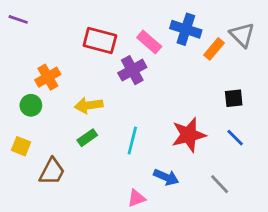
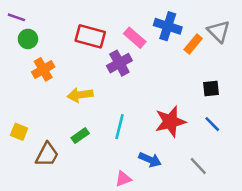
green circle: (31, 105) -> (28, 39), moved
green rectangle: (87, 138) -> (80, 136), moved

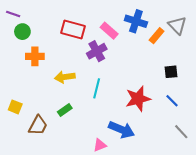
orange cross: (43, 69) -> (35, 56), turned 30
cyan line: (119, 127) -> (97, 88), moved
blue arrow: (150, 160) -> (122, 130), size x1.4
gray line: (198, 166) -> (181, 132), moved

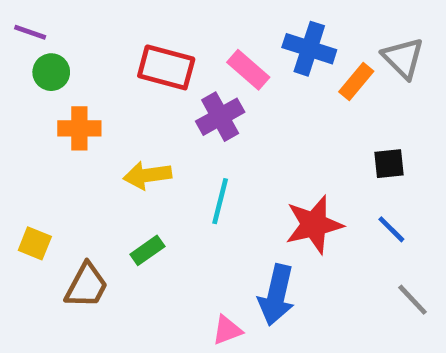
blue arrow: (122, 130) -> (276, 295), turned 80

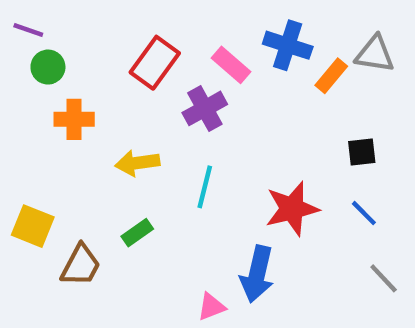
gray triangle: (403, 58) -> (375, 54), turned -36
red rectangle: (166, 67) -> (155, 63), turned -69
yellow square: (35, 243) -> (33, 226), size x1.4

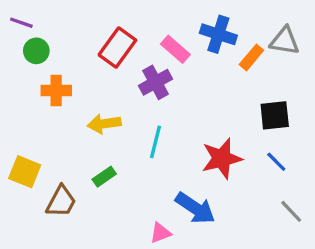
black square: (362, 152) -> (275, 115), size x1.4
blue arrow: (257, 274) -> (195, 208), turned -69

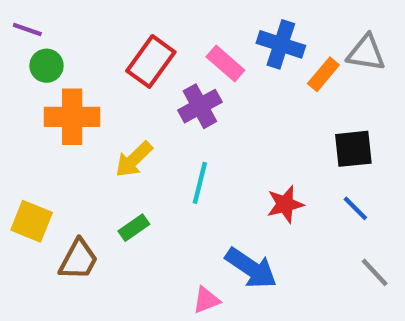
orange cross: (56, 91) -> (72, 117), size x1.4
yellow arrow: (104, 124) -> (134, 159), turned -36
red star: (222, 158) -> (285, 204), size x0.7

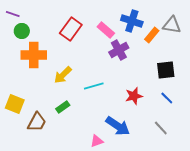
purple cross: (200, 106) -> (119, 50), moved
cyan line: (200, 183) -> (94, 86), turned 60
gray line: (375, 272) -> (161, 128), moved

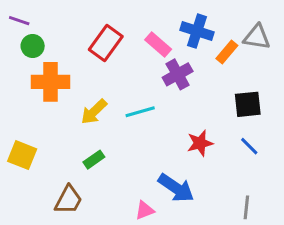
cyan line: (94, 86) -> (140, 112), moved
brown trapezoid: (37, 122) -> (68, 200), moved
gray line: (161, 128) -> (246, 207), moved, turned 49

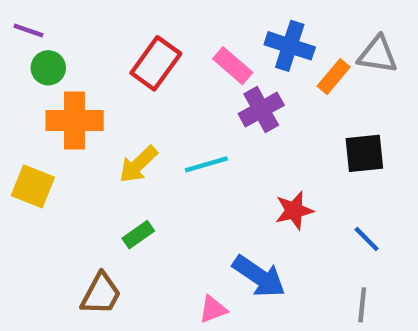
blue line: (249, 146) -> (367, 239), moved
yellow square: (22, 155) -> (33, 186), moved

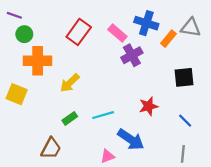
cyan line: (206, 164) -> (103, 115), moved

